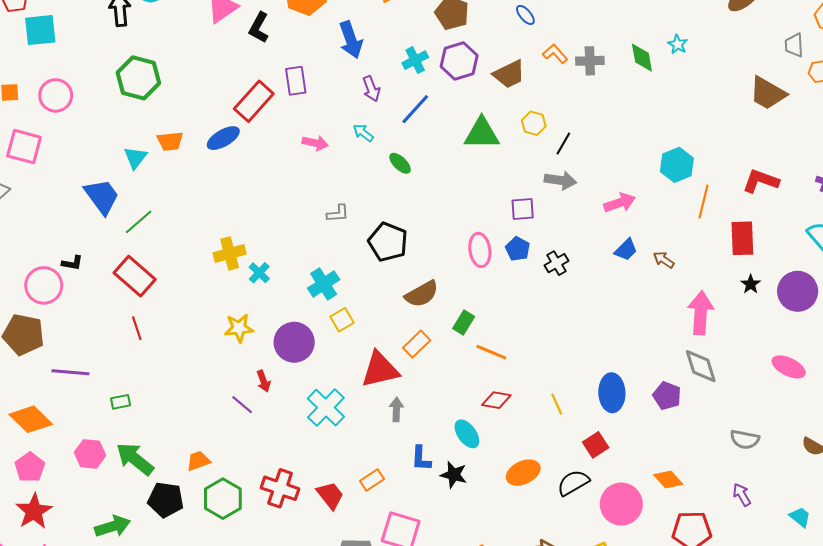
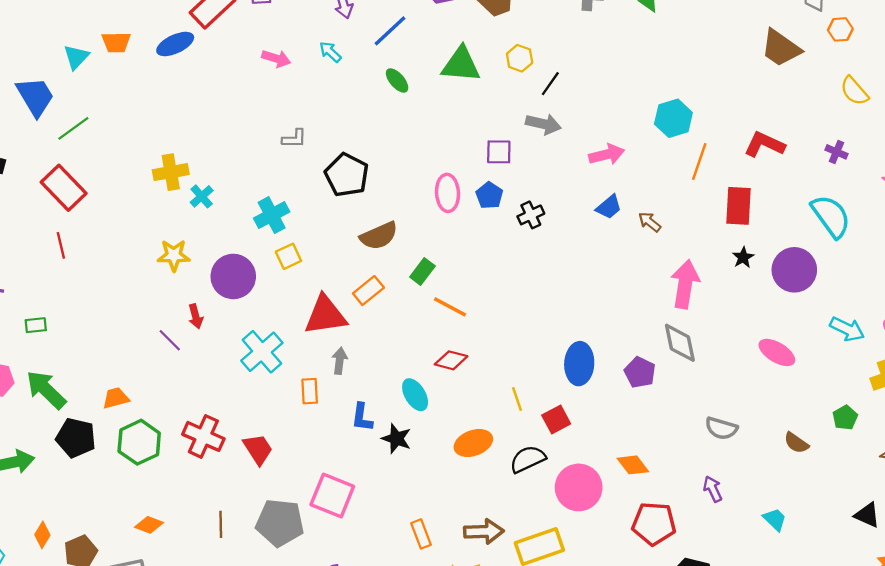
green ellipse: (400, 163) -> (397, 80), moved
yellow line: (557, 404) -> (517, 399), moved
orange rectangle: (372, 480) -> (310, 391), moved, turned -65

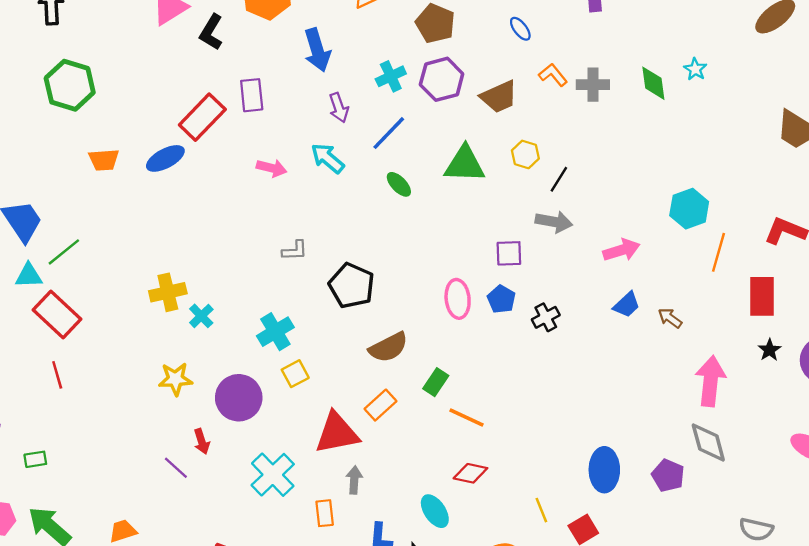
cyan arrow: (330, 52) -> (328, 158), size x1.4
cyan triangle: (76, 57) -> (29, 276), moved, turned 48

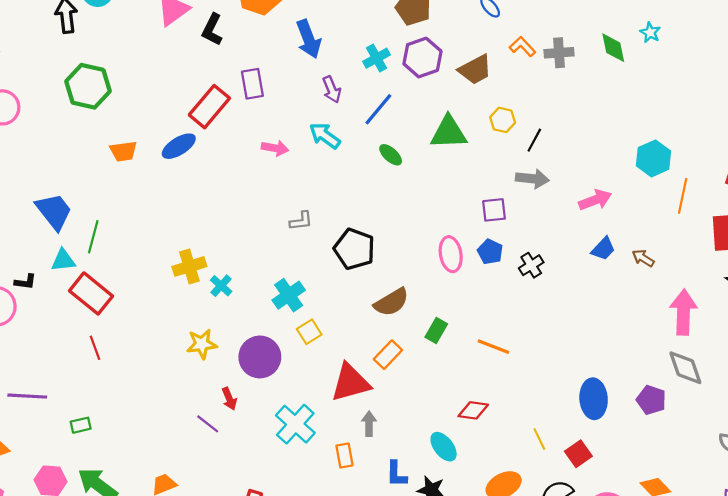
green line: (64, 252) -> (93, 237), turned -32
orange line: (466, 418) -> (493, 347), moved

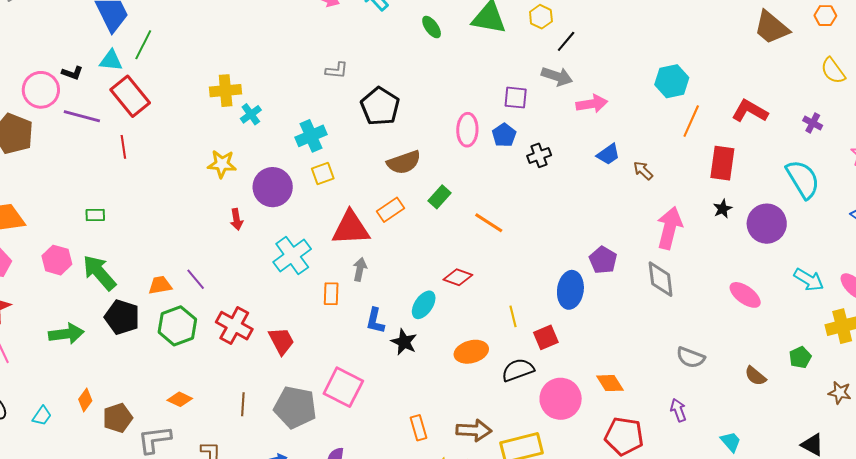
pink arrow: (595, 200) -> (592, 104), moved
purple line: (27, 396) -> (82, 116), moved
purple pentagon: (651, 400) -> (603, 260), moved
purple line: (208, 424) -> (196, 279), moved
cyan ellipse: (444, 447) -> (424, 305), turned 60

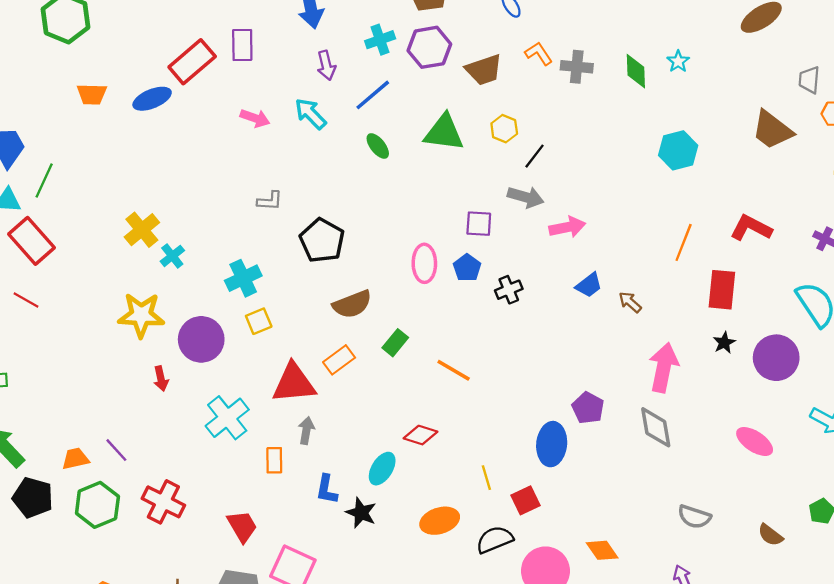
cyan hexagon: (672, 81) -> (678, 150), moved
yellow cross: (226, 91) -> (142, 230), turned -32
red line: (123, 147) -> (26, 300), turned -50
yellow star: (222, 164) -> (141, 315), size x1.4
red trapezoid: (281, 341) -> (242, 526), moved

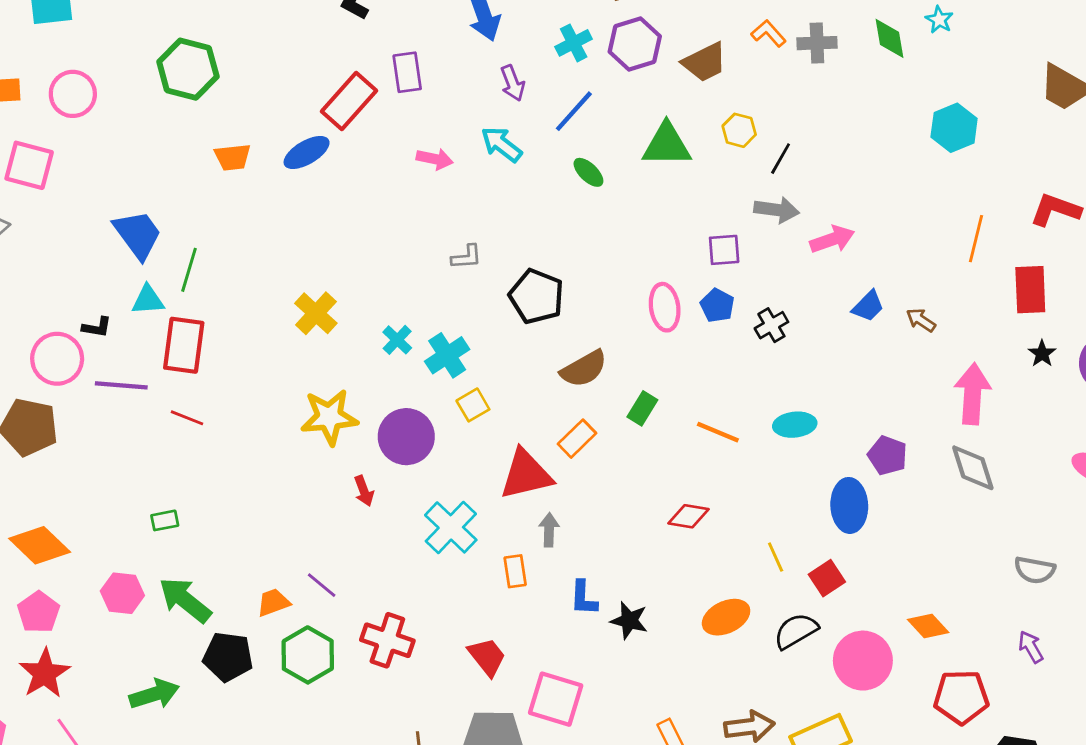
red rectangle: (31, 241) -> (184, 345), turned 57
cyan cross: (172, 256) -> (397, 340), moved
cyan ellipse: (382, 469) -> (795, 425), moved, turned 60

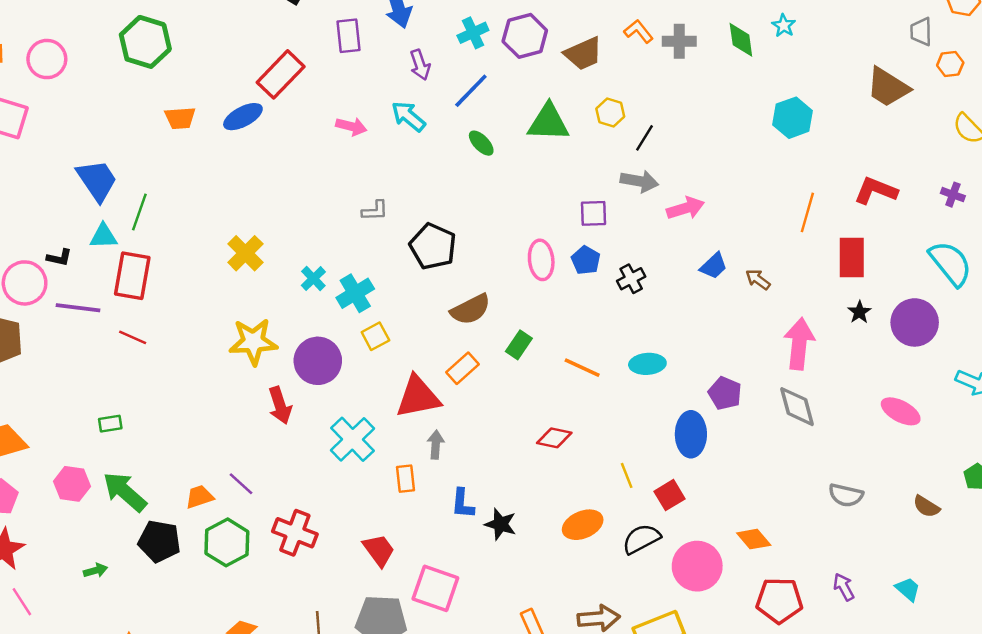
purple rectangle: (407, 72) -> (348, 36), moved
red arrow: (364, 491) -> (280, 405), size x1.4
purple arrow: (1031, 647) -> (844, 587), moved
green arrow: (154, 694) -> (95, 570), size x0.6

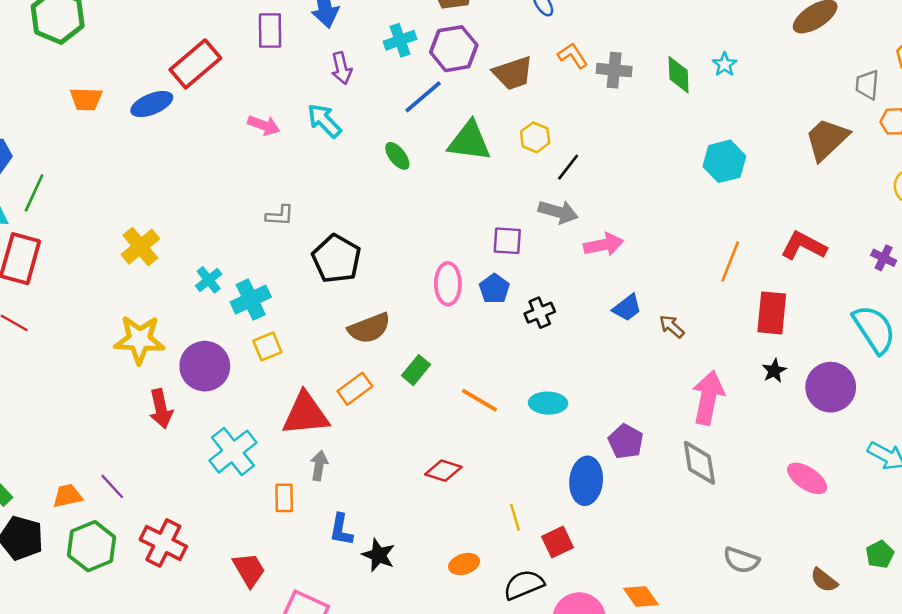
brown trapezoid: (888, 87) -> (827, 139), turned 99
blue line: (471, 91) -> (423, 97), moved
orange ellipse: (583, 525) -> (464, 564), size x0.7

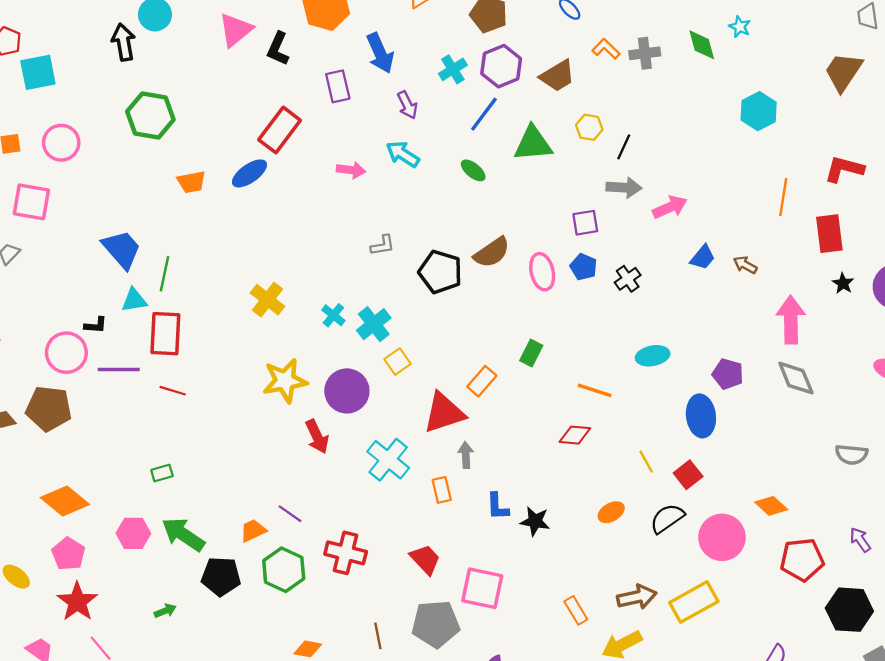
brown semicircle: (369, 328) -> (492, 252), moved
orange line: (480, 400) -> (595, 390), moved

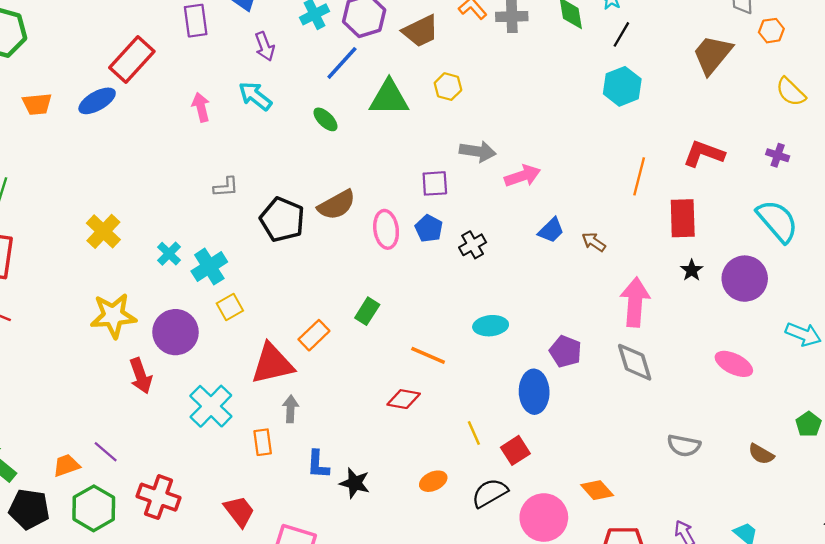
black line: (624, 147) -> (621, 34), moved
pink arrow: (351, 170) -> (201, 107), turned -116

